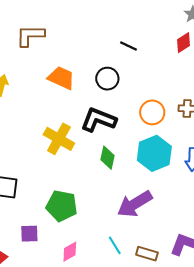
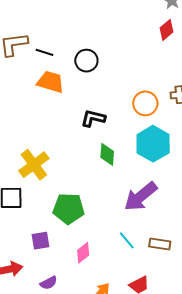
black line: (129, 46) -> (45, 52), moved
black circle: (107, 79) -> (86, 61), moved
black L-shape: (98, 120) -> (93, 118), size x0.7
yellow cross: (59, 139) -> (34, 165), moved, turned 32

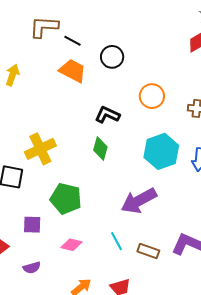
orange circle: (145, 103) -> (152, 96), moved
green diamond: (107, 154) -> (100, 149), moved
pink diamond: (83, 253) -> (71, 245), turned 40

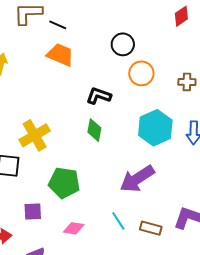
black circle: (112, 57) -> (123, 44), moved

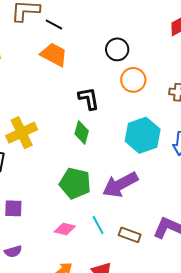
black L-shape: (99, 96) -> (89, 99), turned 55
green pentagon: (64, 183) -> (75, 183), moved
pink diamond: (74, 228) -> (65, 229), moved

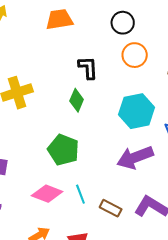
orange trapezoid: (54, 55) -> (59, 19), turned -44
purple arrow: (120, 185) -> (135, 157), moved
pink diamond: (65, 229) -> (47, 194), size x1.4

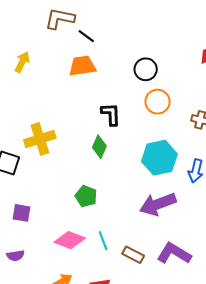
green pentagon: (63, 150) -> (86, 196), size x0.7

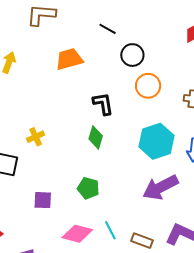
black line: (86, 36) -> (108, 29), moved
yellow cross: (40, 139) -> (36, 137), size x0.6
purple square: (22, 213) -> (43, 200), moved

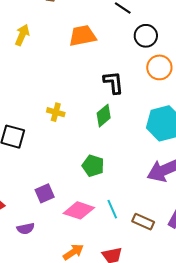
yellow cross: (36, 137) -> (56, 112), moved, turned 36
green diamond: (96, 137) -> (104, 116), turned 30
purple square: (43, 200) -> (45, 193), moved, turned -30

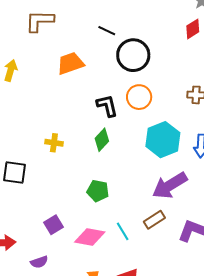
black circle: (146, 36) -> (133, 55), size x1.4
orange circle: (159, 67) -> (139, 97), moved
brown rectangle: (143, 222) -> (154, 220), moved, turned -50

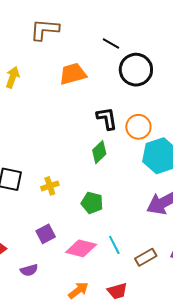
orange circle: (139, 97) -> (138, 127), moved
yellow cross: (54, 143) -> (50, 186), moved, turned -30
brown rectangle: (154, 220) -> (146, 257), moved

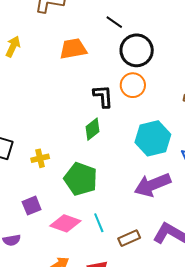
orange circle: (138, 127) -> (133, 85), moved
green pentagon: (92, 203) -> (81, 179), size x1.5

